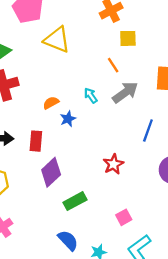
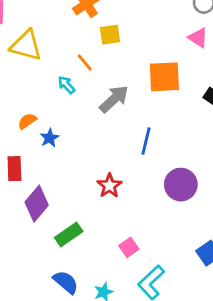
orange line: (113, 65) -> (85, 63), moved
cyan arrow: (91, 96) -> (66, 85), moved

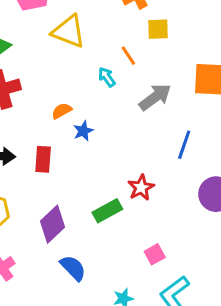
purple diamond: (37, 204) -> (53, 224), moved
green rectangle: (69, 235) -> (107, 211), moved
blue semicircle: (66, 282) -> (73, 268), moved

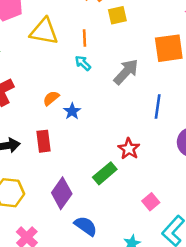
orange line: (128, 56) -> (84, 38), moved, turned 42

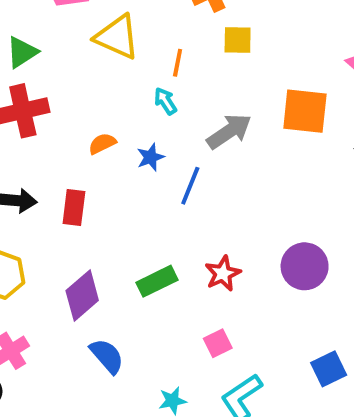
blue line: (158, 106) -> (190, 186), moved
blue star: (72, 111) -> (150, 157), moved
red star: (129, 149) -> (223, 274), moved

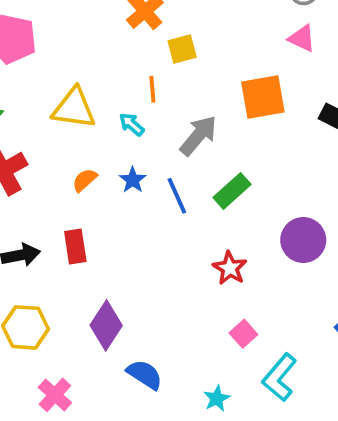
yellow triangle: (117, 37) -> (74, 108), moved
orange line: (178, 63) -> (152, 89), moved
blue line: (190, 186) -> (177, 196), turned -30
green rectangle: (157, 281) -> (232, 191), moved

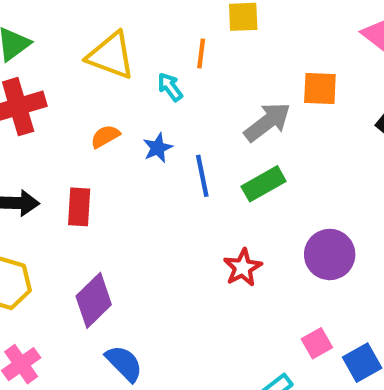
orange square: (263, 97) -> (320, 88), size x0.7
gray arrow: (198, 135) -> (267, 122), moved
pink square: (243, 334) -> (317, 343), moved

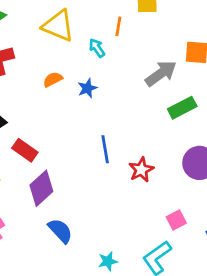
blue line: (202, 176) -> (105, 149), moved
green rectangle: (264, 184) -> (182, 108), moved
red rectangle: (79, 207) -> (25, 150), moved, turned -60
pink square: (317, 343) -> (176, 220), moved

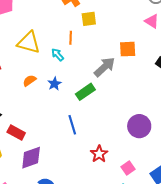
green rectangle: (182, 108) -> (85, 92), moved
red star: (141, 170) -> (99, 154), moved
purple diamond: (41, 188) -> (31, 158), turned 30

